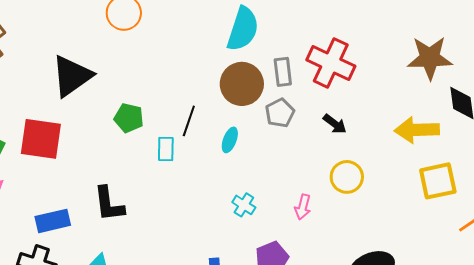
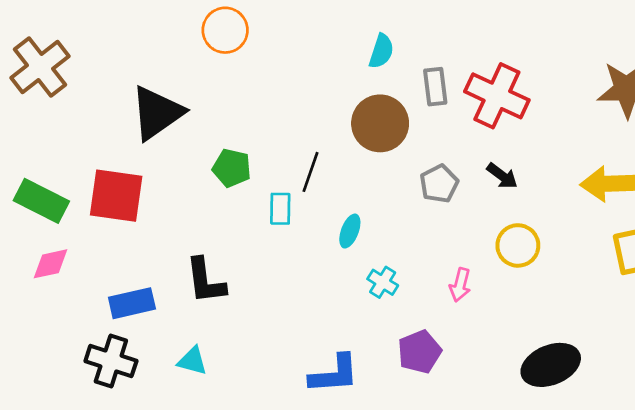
cyan semicircle: (243, 29) -> (381, 51), size x0.6
gray rectangle: (283, 72) -> (435, 87), moved
gray pentagon: (280, 113) -> (439, 184), moved
cyan ellipse: (230, 140) -> (350, 231), moved

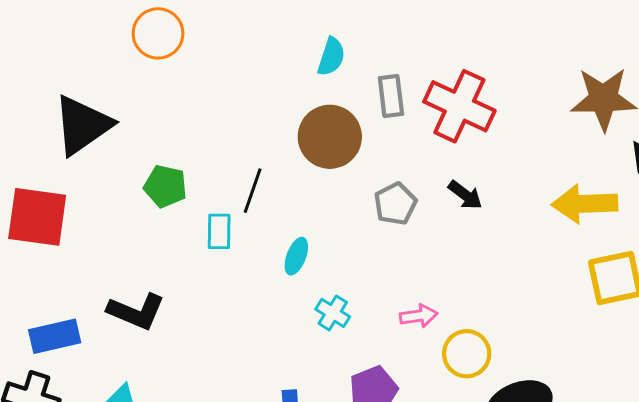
yellow circle: (518, 245) -> (467, 354), moved
black L-shape: (205, 281) -> (136, 311), turned -60
pink arrow: (460, 285) -> (419, 316), turned -112

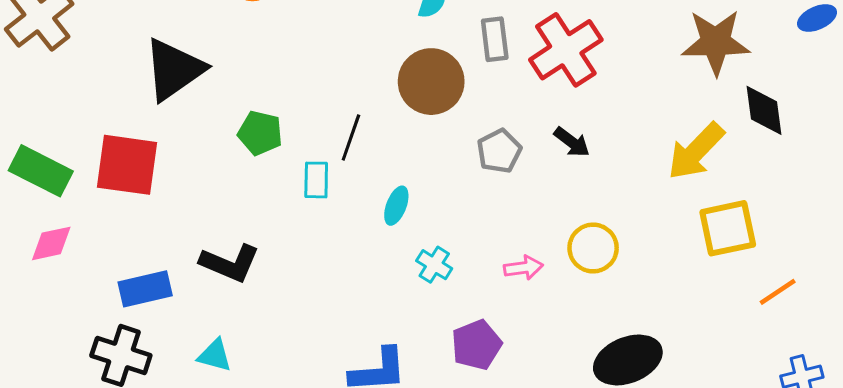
red cross: (459, 106) -> (566, 50), turned 32
yellow arrow: (585, 204) -> (696, 151), turned -44
yellow circle: (467, 354) -> (593, 248), moved

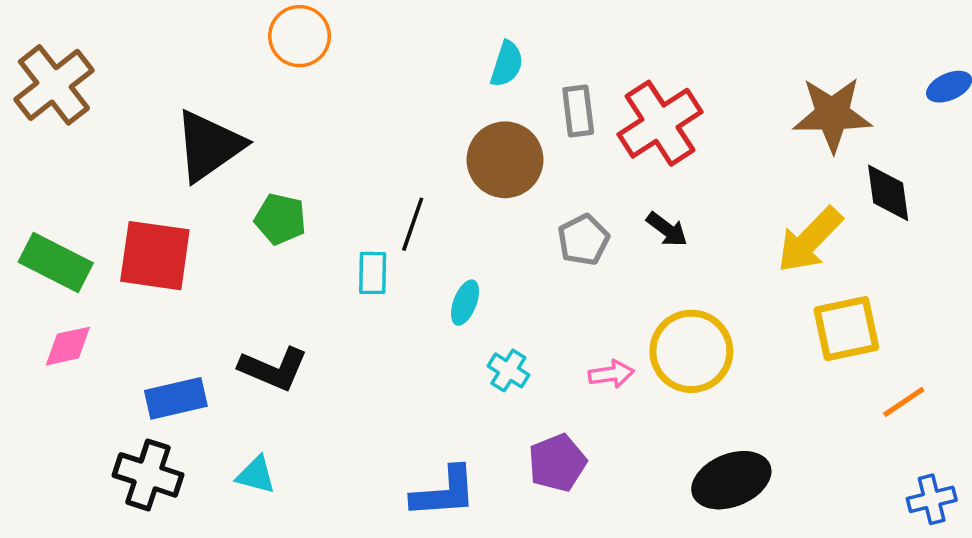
green pentagon: (260, 133) -> (280, 219), moved
yellow circle: (593, 248) -> (691, 351), size x1.4

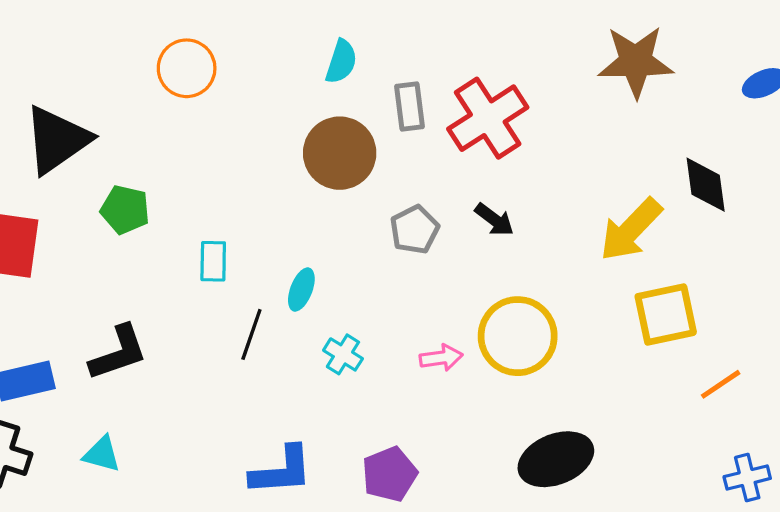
orange circle: (300, 36) -> (187, 68), moved
brown star: (832, 114) -> (636, 62), moved
black line: (413, 224) -> (251, 334), moved
black L-shape: (273, 369) -> (118, 353), turned -42
purple pentagon: (557, 463) -> (390, 474), moved

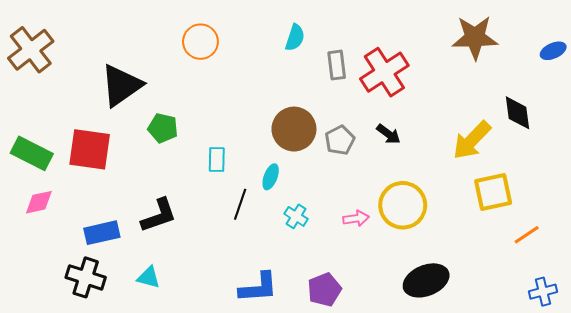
brown circle: (340, 153) -> (294, 129), moved

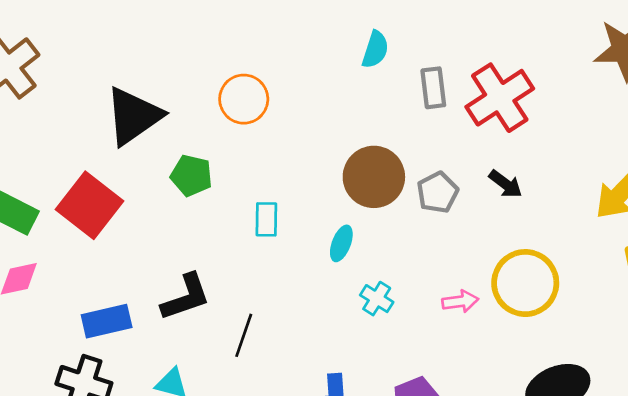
orange circle: (200, 42) -> (244, 99), moved
red square: (90, 149) -> (90, 205), turned 30
black line: (240, 204) -> (244, 335), moved

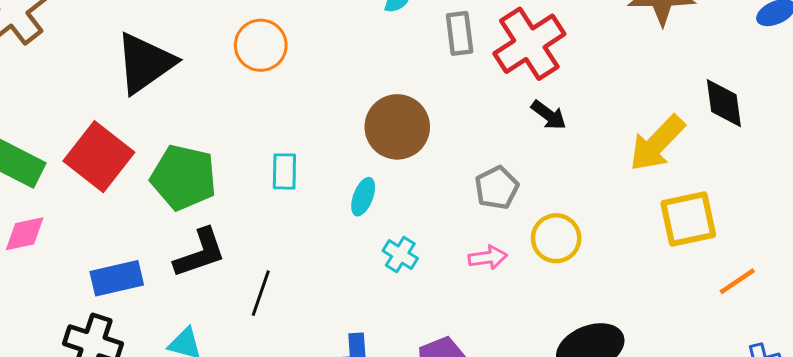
green pentagon: (191, 175) -> (184, 177), moved, size x1.5
black arrow: (505, 184) -> (549, 115), moved
gray pentagon: (438, 192) -> (497, 188), moved
yellow circle: (525, 283) -> (556, 238), size x0.7

